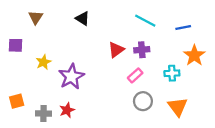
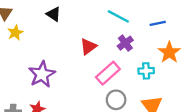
purple cross: (142, 50) -> (125, 43), moved, turned -32
yellow star: (43, 62) -> (15, 33), moved
pink rectangle: (135, 75) -> (108, 73), size x1.5

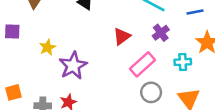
yellow star: (15, 33) -> (48, 47), moved

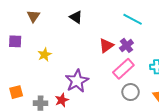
purple cross: (161, 33) -> (126, 45), moved
purple star: (73, 66) -> (77, 81), moved

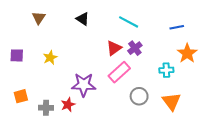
cyan line: (133, 19) -> (129, 22), moved
purple square: (15, 41) -> (17, 55), moved
pink rectangle: (123, 69) -> (119, 72), moved
purple star: (77, 81) -> (84, 85), turned 30

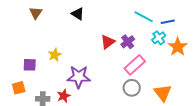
cyan line: (129, 22) -> (144, 17), moved
purple square: (17, 55) -> (30, 65), moved
yellow star: (50, 58) -> (55, 55), moved
cyan cross: (166, 70) -> (159, 38), moved, turned -32
pink rectangle: (119, 72) -> (135, 65), moved

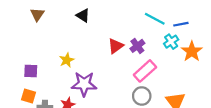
yellow star: (55, 55) -> (67, 60), moved
orange square: (19, 88) -> (29, 96), moved, turned 32

